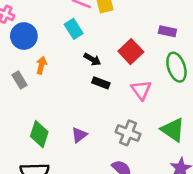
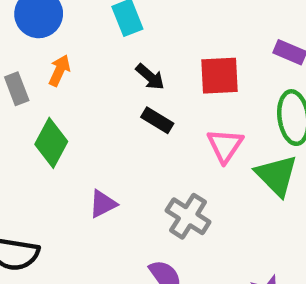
red square: (131, 52) -> (220, 76), turned 30
green triangle: (173, 130) -> (277, 175), moved
green diamond: (39, 134) -> (51, 143), moved

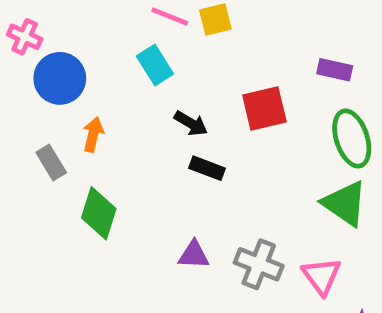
pink triangle: (225, 146) -> (321, 276), moved
purple triangle: (103, 204) -> (194, 255), moved, turned 40

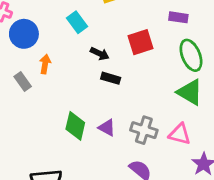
green diamond: (99, 213) -> (75, 126), moved
purple triangle: (194, 255) -> (107, 128), turned 30
pink triangle: (321, 276) -> (180, 134), turned -35

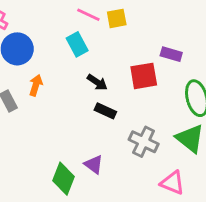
purple rectangle: (178, 17) -> (171, 54), moved
green diamond: (75, 126) -> (63, 179), moved
gray cross: (144, 130) -> (144, 142), moved

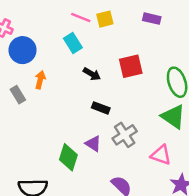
purple rectangle: (171, 54) -> (152, 19), moved
black rectangle: (105, 111) -> (101, 108), moved
gray cross: (144, 142) -> (125, 135), moved, turned 35

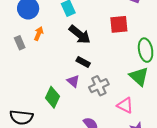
red square: (131, 66) -> (119, 24), moved
black arrow: (92, 74) -> (80, 35), size x1.6
purple triangle: (93, 144) -> (73, 81), moved

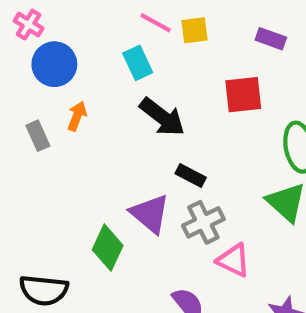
black rectangle: (83, 62) -> (191, 176), moved
purple triangle: (73, 81) -> (150, 214), size x1.5
pink triangle: (125, 105) -> (233, 260), moved

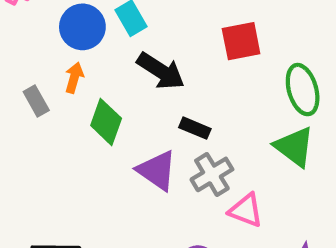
blue circle: (54, 64) -> (82, 27), moved
green diamond: (108, 248) -> (106, 122), moved

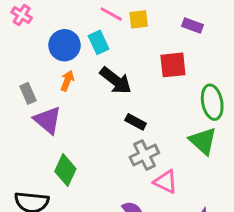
orange arrow: (74, 78) -> (67, 81), moved
green diamond: (106, 122) -> (65, 170), moved
purple triangle: (157, 170) -> (48, 120), moved

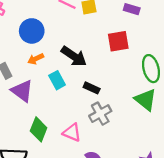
cyan rectangle: (99, 42) -> (57, 80), moved
orange arrow: (67, 81) -> (36, 59), turned -133
pink triangle: (166, 182) -> (72, 133), moved

